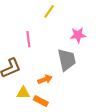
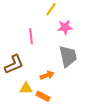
pink star: (78, 35) -> (65, 27), moved

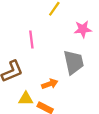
pink star: (65, 27) -> (83, 29), moved

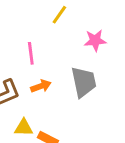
orange arrow: (50, 84) -> (41, 86), moved

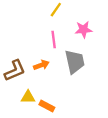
pink line: (31, 53) -> (54, 39), moved

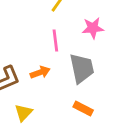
yellow triangle: (28, 97) -> (23, 113), turned -48
orange rectangle: (47, 106) -> (83, 108), moved

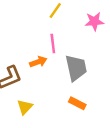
pink star: (93, 28) -> (94, 22), moved
orange arrow: (40, 72) -> (38, 62), moved

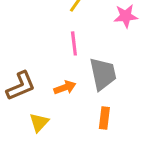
orange arrow: (38, 62) -> (65, 88), moved
orange rectangle: (77, 103) -> (104, 118), turned 70

